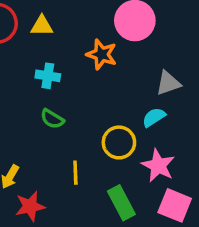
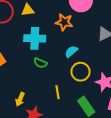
cyan cross: (48, 76) -> (35, 38), size x1.5
cyan semicircle: (154, 117) -> (71, 52), moved

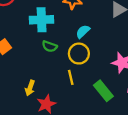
yellow circle: (81, 72) -> (79, 54), moved

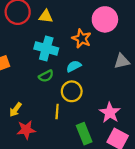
cyan semicircle: (83, 32) -> (74, 66), moved
green semicircle: (50, 46) -> (46, 76), turned -64

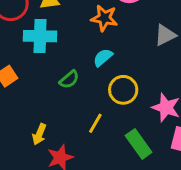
cyan cross: (46, 48) -> (40, 36), moved
yellow circle: (72, 91) -> (123, 90), moved
yellow line: (57, 112) -> (95, 123), turned 40

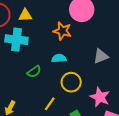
gray triangle: (165, 35) -> (101, 56), moved
cyan semicircle: (103, 57) -> (59, 58), turned 32

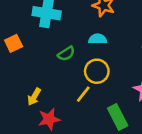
yellow circle: (71, 82) -> (97, 71), moved

